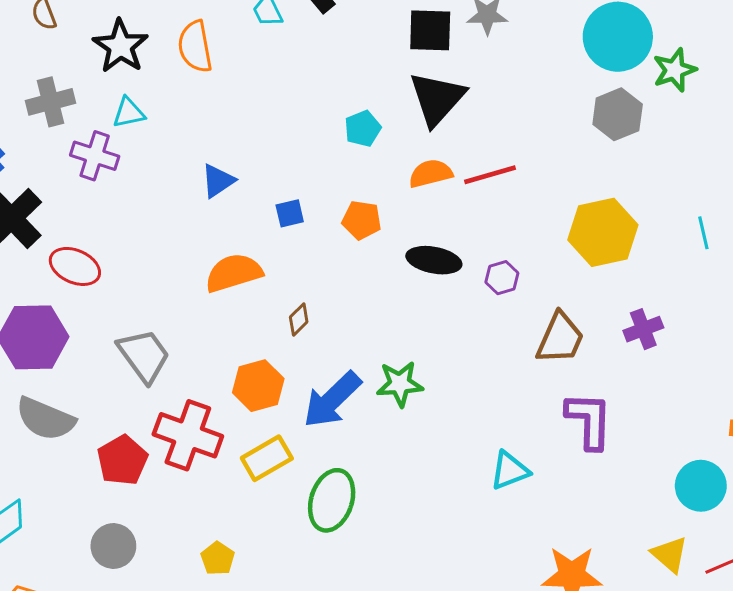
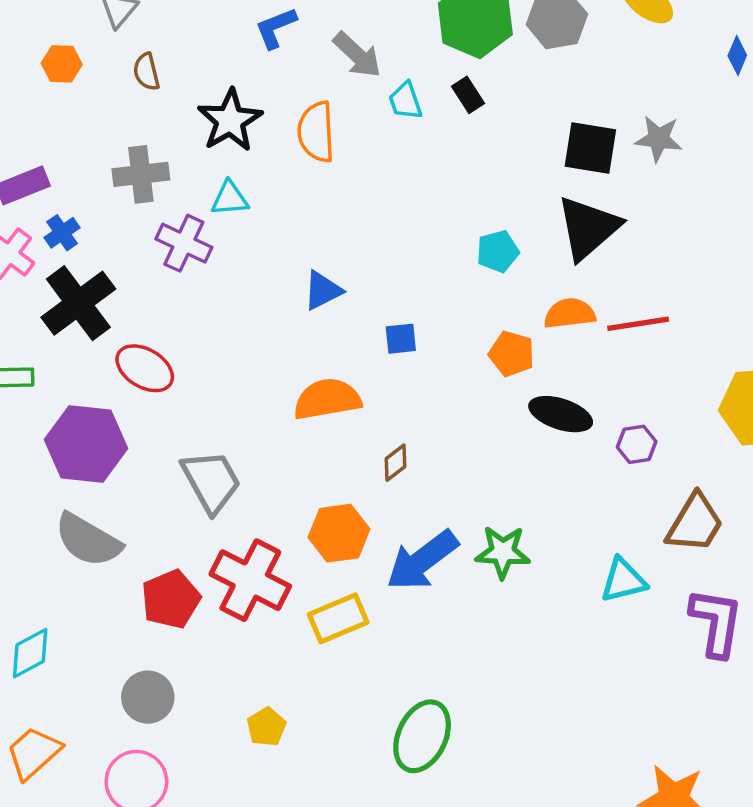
orange pentagon: (362, 220) -> (512, 354), moved
cyan triangle: (510, 471) -> (623, 580), moved
green ellipse: (332, 500) -> (422, 736), moved

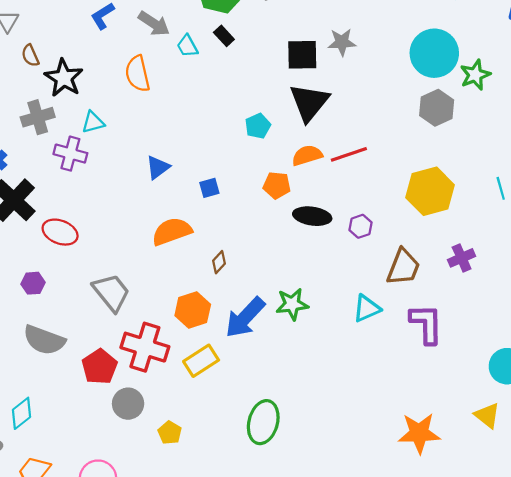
black star: (230, 120) -> (64, 78), moved
purple hexagon: (86, 444) -> (33, 283), size x0.5
gray circle: (148, 697) -> (128, 404), moved

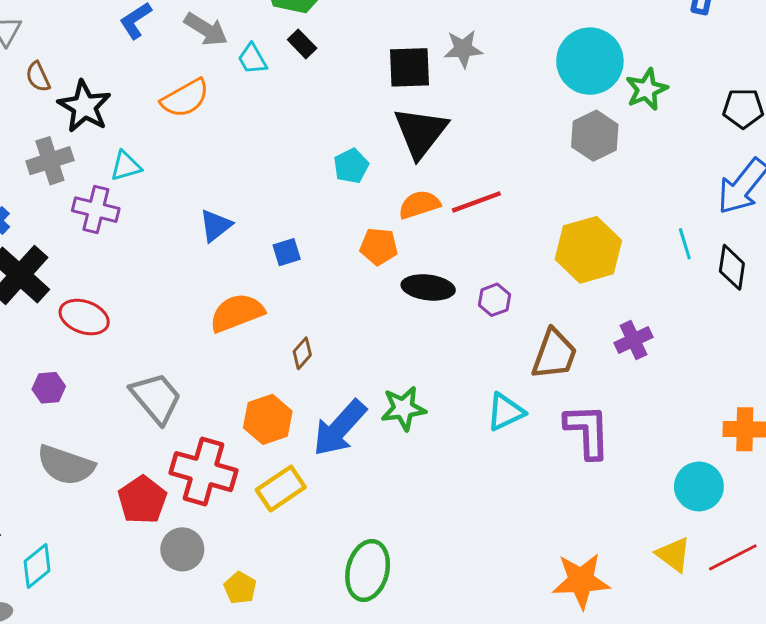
orange semicircle: (138, 74) -> (185, 98), turned -105

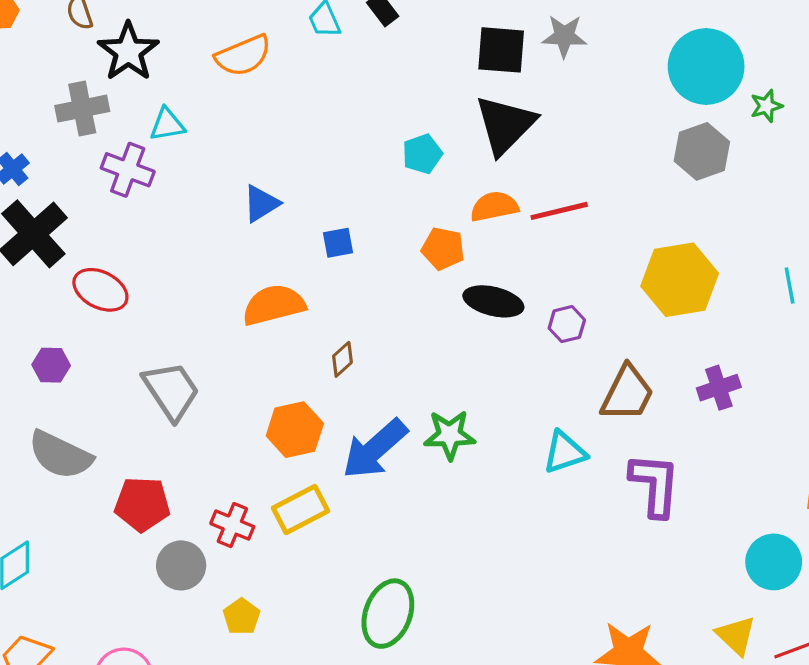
green star: (646, 89) -> (766, 106), size x0.7
red cross: (204, 472) -> (232, 525), moved, size x0.6
red pentagon: (142, 500) -> (142, 504), turned 30

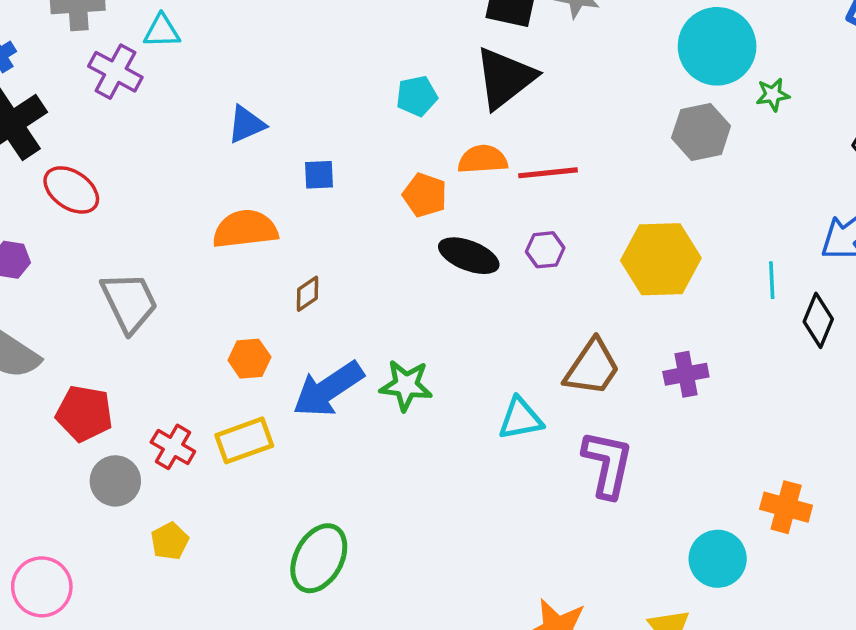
purple hexagon: (567, 324) -> (545, 250), moved
orange hexagon: (295, 430) -> (249, 359), size x0.7

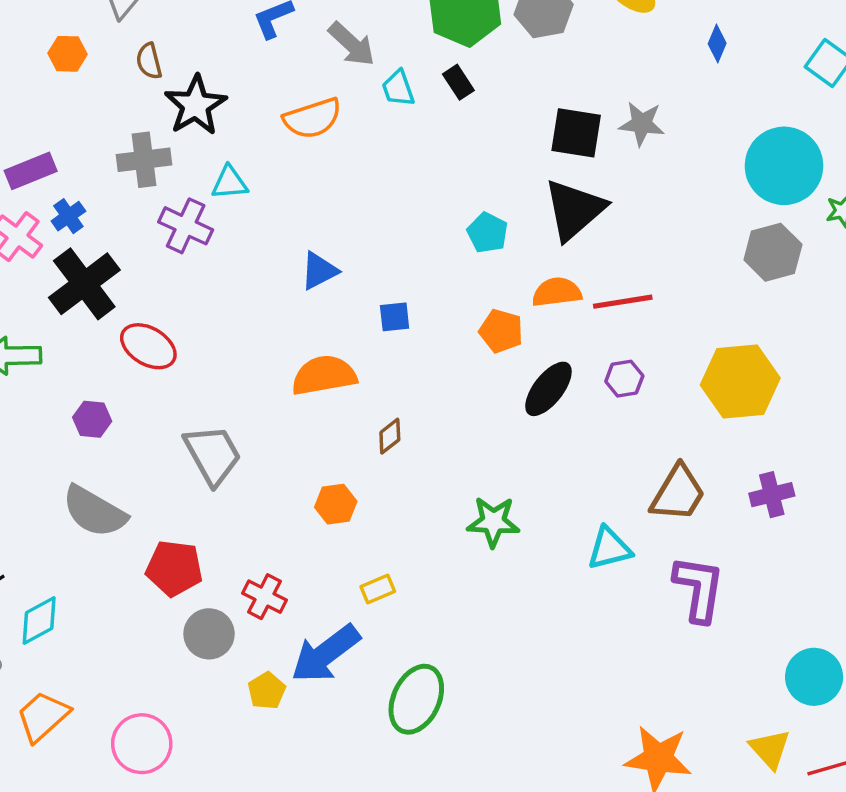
cyan pentagon: (417, 96) -> (487, 233), turned -30
black ellipse: (469, 256) -> (548, 389), turned -70
blue arrow: (328, 389) -> (325, 654), moved
yellow rectangle: (244, 440) -> (378, 589), moved, size x0.6

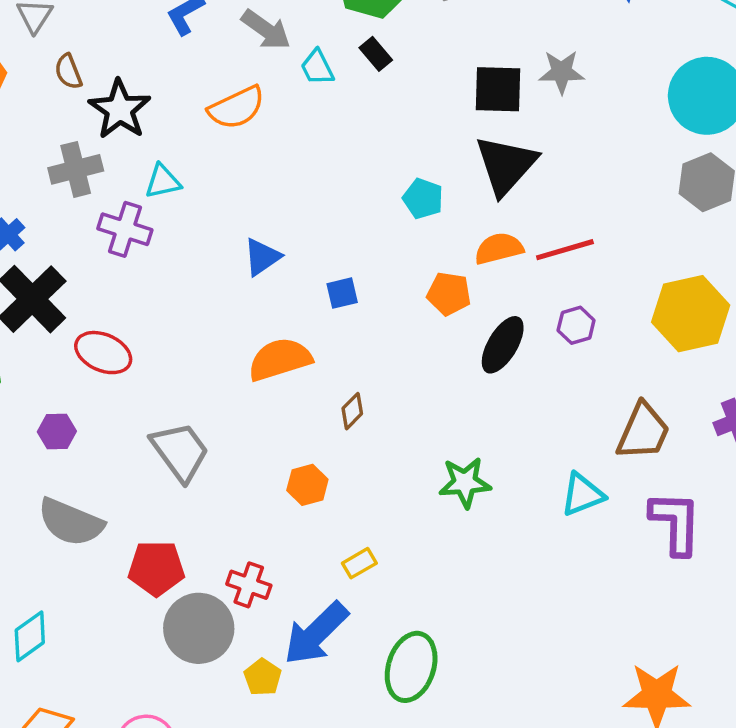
gray circle: (209, 634) -> (199, 628), size x1.4

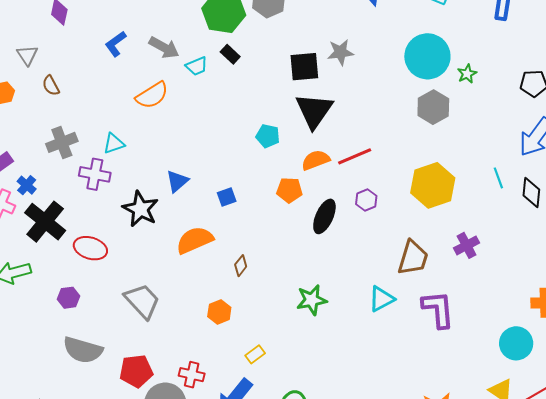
cyan trapezoid: (317, 67) -> (197, 66), turned -80
black star: (120, 109) -> (140, 209), moved

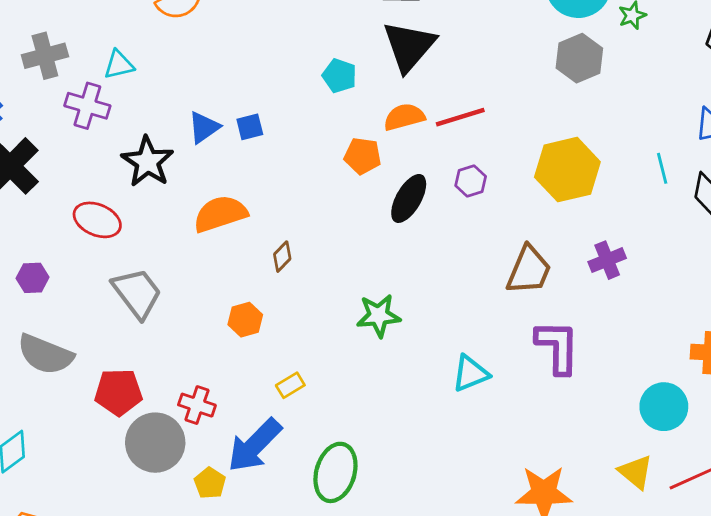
blue square: (227, 197) -> (250, 127), moved
red ellipse: (90, 248) -> (97, 220), moved
cyan triangle: (381, 299) -> (470, 373), moved

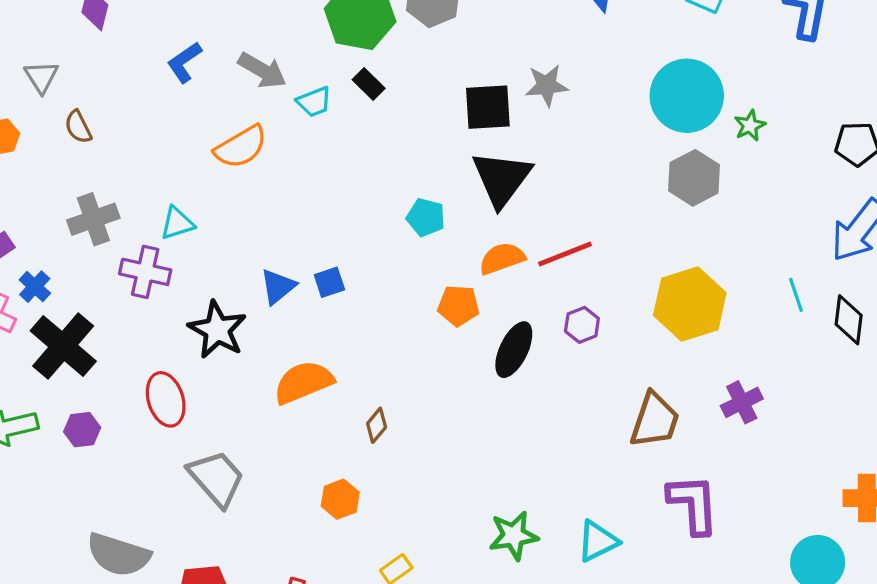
red ellipse: (97, 220) -> (166, 399), turned 54
purple hexagon: (33, 278) -> (82, 430), moved
green star: (379, 316) -> (514, 536), moved

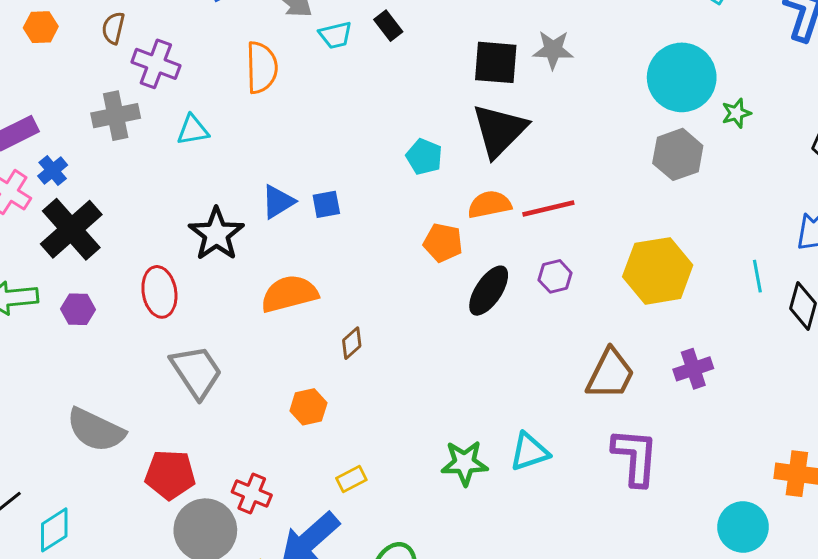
brown semicircle: (78, 127) -> (113, 28), turned 32
orange semicircle: (241, 147) -> (262, 67), turned -69
purple cross: (145, 272) -> (156, 64), moved
cyan triangle: (598, 541) -> (529, 452), moved

